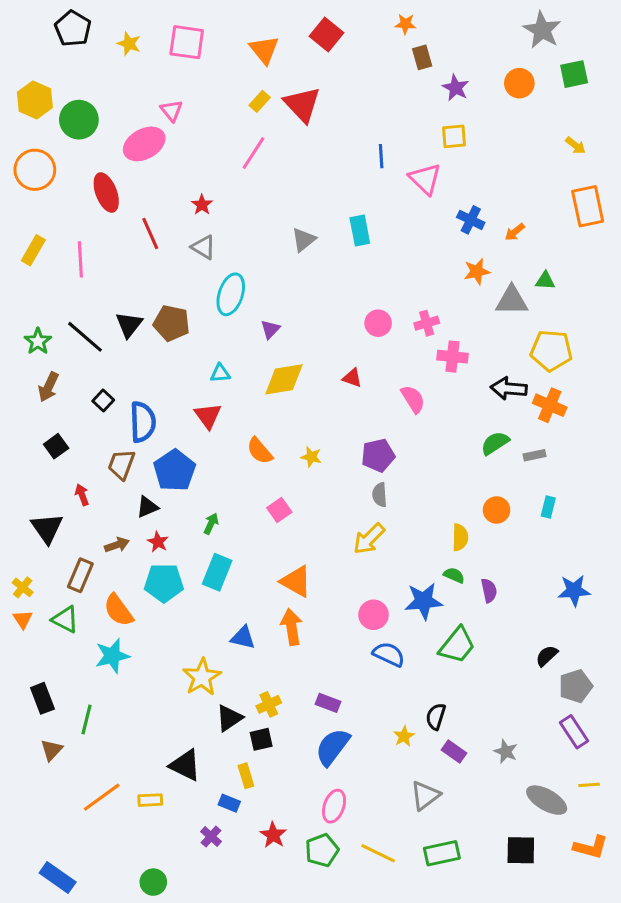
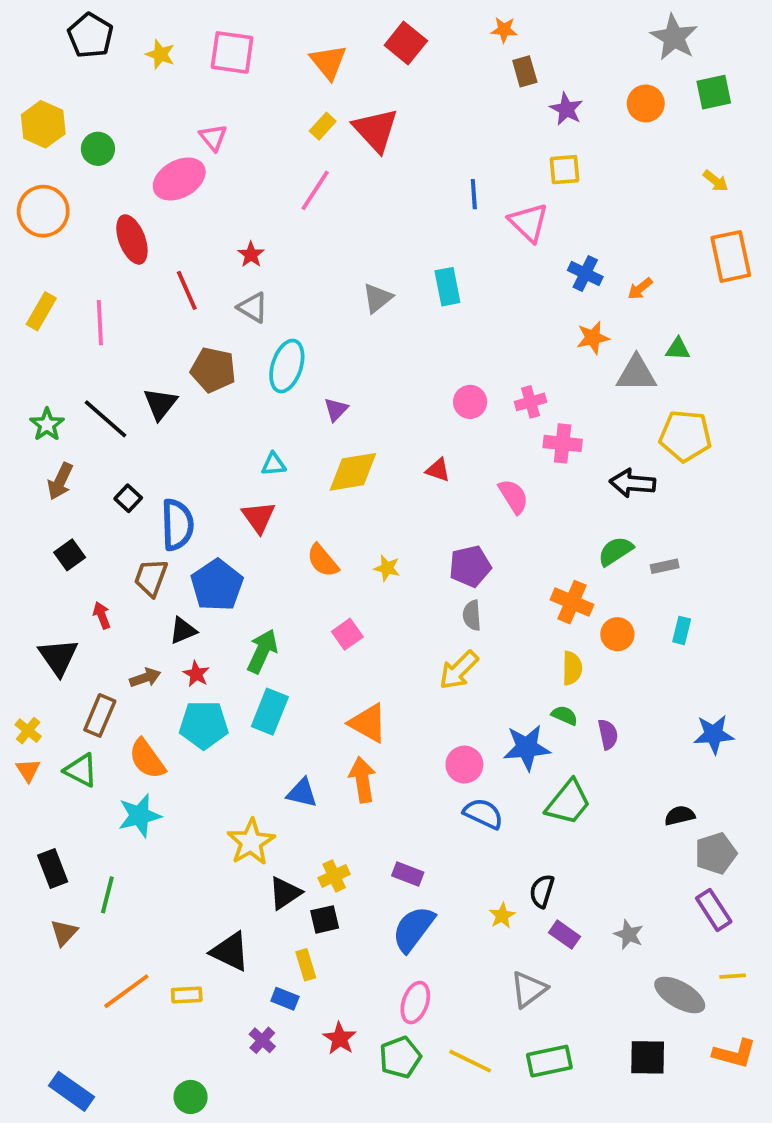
green circle: (79, 120) -> (98, 149), size x0.7
brown pentagon: (172, 323) -> (213, 370), moved
orange cross: (550, 405) -> (572, 602), moved
green arrow: (211, 524) -> (262, 651), size x1.6
black semicircle: (547, 656) -> (680, 816), turned 30

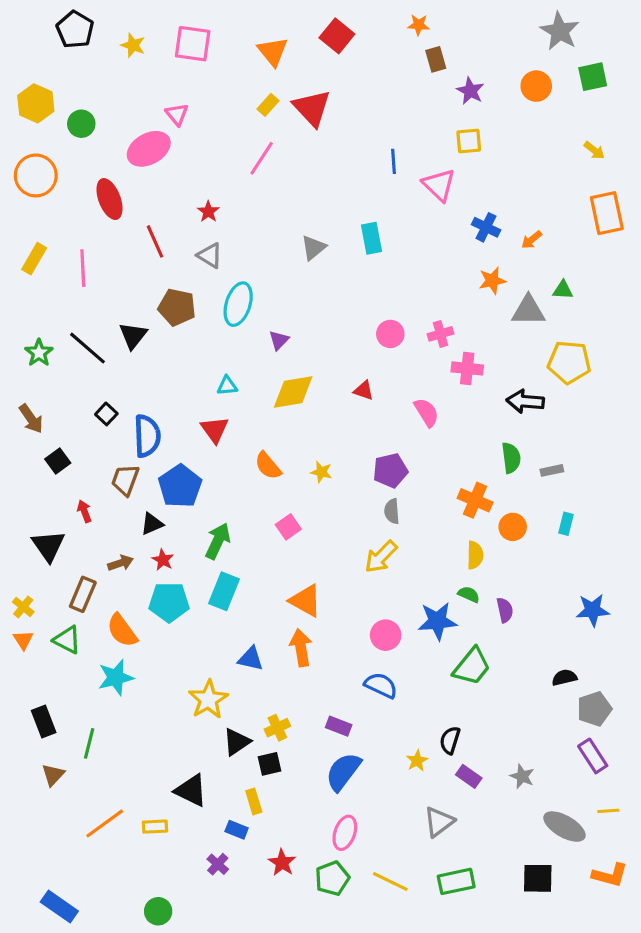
brown arrow: (60, 481) -> (31, 419), moved, turned -60
green semicircle: (615, 551) -> (511, 458), turned 116
blue semicircle: (483, 814) -> (381, 685), moved

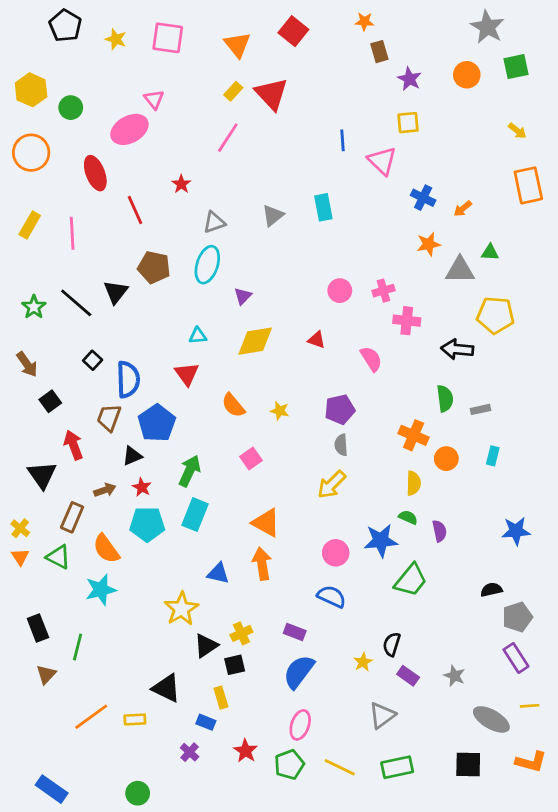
gray triangle: (210, 255) -> (214, 222), moved, turned -50
red arrow: (84, 511) -> (73, 445), size x1.5

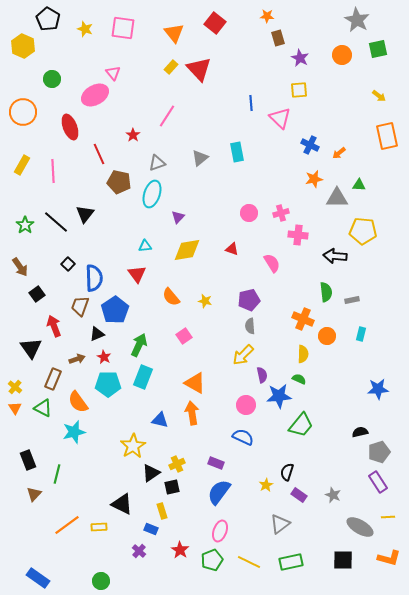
yellow hexagon: (31, 90) -> (23, 46), moved
pink line: (228, 138) -> (167, 116), moved
brown pentagon: (154, 267) -> (119, 182), moved
purple semicircle: (439, 531) -> (262, 375), moved

